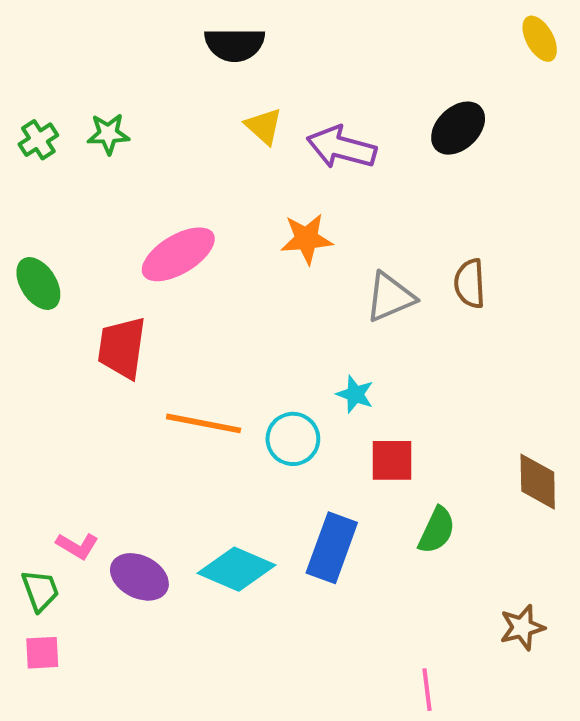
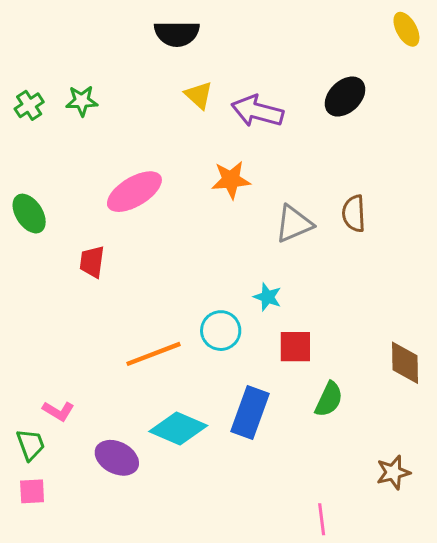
red trapezoid: (122, 348) -> (92, 262), size x0.7
orange line: (204, 423) -> (153, 354), moved, turned -32
purple ellipse: (139, 577) -> (117, 458), moved

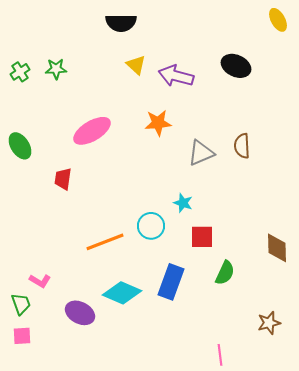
black ellipse: (345, 97) -> (236, 66), turned 68

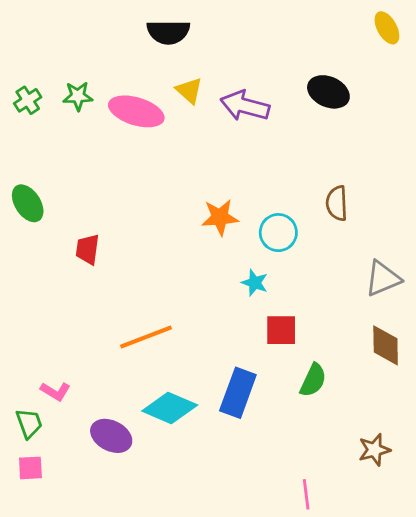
orange star: (158, 123) -> (220, 217), moved
pink ellipse: (92, 131) -> (136, 111), moved, turned 48
gray triangle: (201, 153) -> (383, 279), moved
cyan circle: (151, 226) -> (278, 233), moved

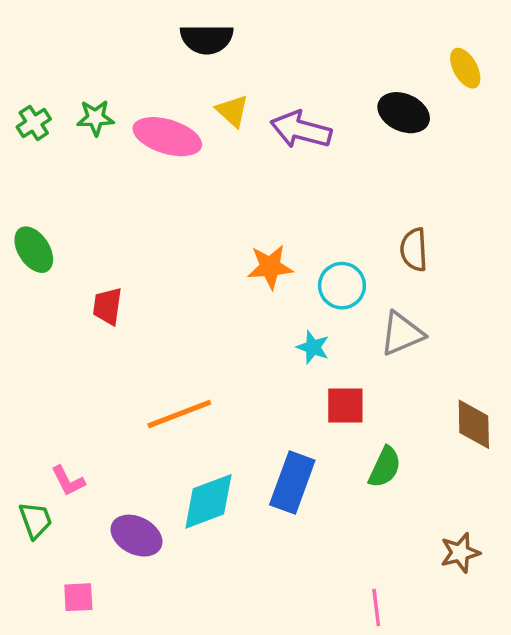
yellow ellipse: (387, 28) -> (465, 68), moved
gray triangle: (383, 279) -> (402, 334), moved
pink L-shape: (56, 391) -> (68, 481), turned 32
cyan diamond: (170, 408) -> (208, 501), turned -44
pink square: (30, 468) -> (78, 597), moved

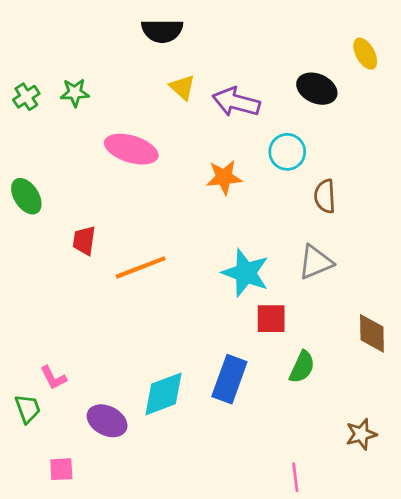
pink ellipse: (167, 137) -> (131, 149), moved
orange star: (270, 267) -> (224, 177), moved
cyan circle: (342, 286) -> (287, 152), moved
cyan star: (313, 347) -> (246, 273), size x1.8
orange line: (179, 414) -> (141, 267), moved

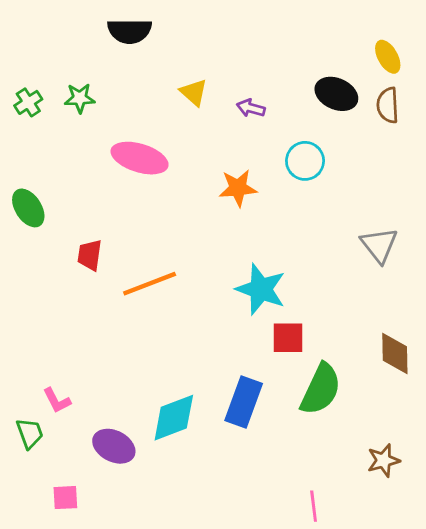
black semicircle: (162, 31) -> (130, 31), moved
purple arrow: (236, 102) -> (251, 108), size x0.6
brown semicircle: (325, 196) -> (388, 105), moved
gray triangle: (315, 262) -> (379, 245), moved, turned -45
green semicircle: (302, 367) -> (321, 389), size x1.5

